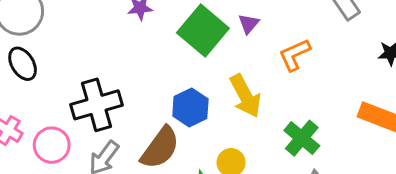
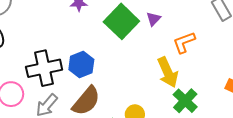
yellow arrow: (245, 96) -> (168, 72), moved
blue hexagon: (190, 107) -> (81, 64), moved

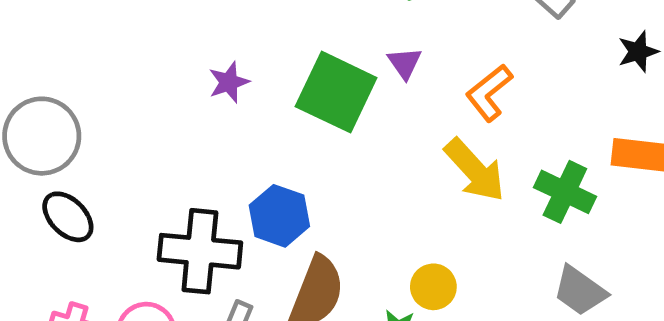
black cross: (44, 68) -> (200, 251), turned 36
green cross: (185, 101) -> (565, 192), moved

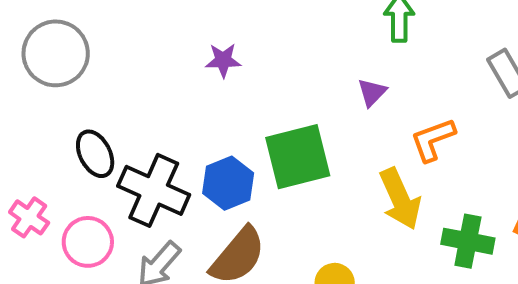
green square: (336, 92) -> (298, 157), moved, turned 32
green cross: (565, 192) -> (468, 241), turned -33
black ellipse: (68, 217) -> (95, 154), moved

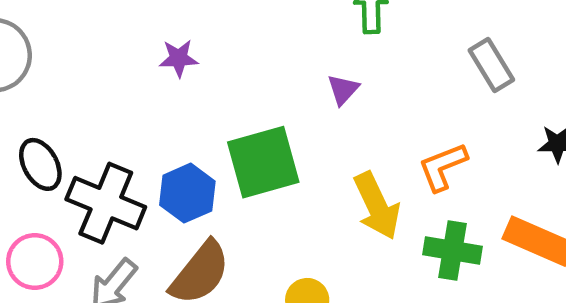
orange L-shape: (433, 140) -> (443, 167), moved

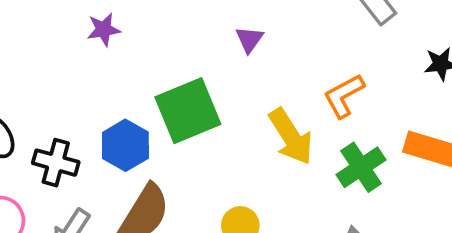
black cross: (106, 203) -> (56, 163), size x0.7
green cross: (453, 251) -> (361, 167), turned -36

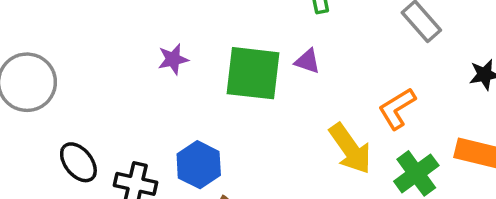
purple triangle: (249, 39) -> (307, 61), turned -44
green square: (188, 111) -> (253, 73), moved, turned 32

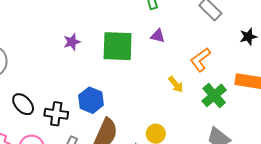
purple triangle: (307, 61) -> (158, 36), moved
yellow arrow: (350, 149) -> (176, 84), size x0.6

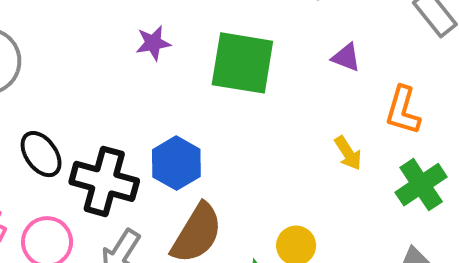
purple triangle: (158, 36) -> (346, 57), moved
orange L-shape: (200, 60) -> (403, 110), turned -45
black cross: (56, 114) -> (104, 181), size x1.4

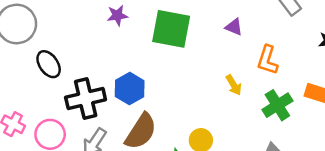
black ellipse: (41, 154) -> (49, 64), moved
black cross: (104, 181) -> (86, 99), turned -30

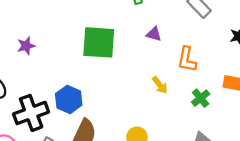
purple star: (117, 15) -> (26, 46), moved
green cross: (277, 105) -> (201, 98), size x0.7

